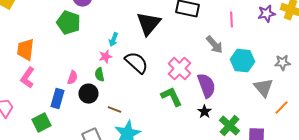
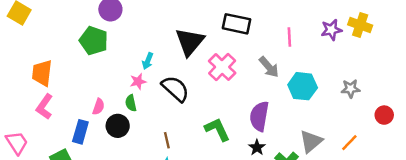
pink cross: (180, 69) -> (222, 67), moved
purple semicircle: (206, 86) -> (259, 116), turned -150
gray triangle: (264, 88) -> (311, 141), moved, turned 30
brown line: (114, 110) -> (167, 140), moved, turned 56

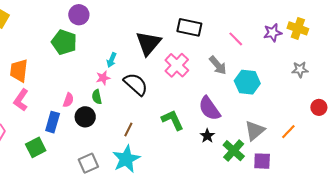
pink line: (289, 37) -> (236, 39), turned -42
gray star: (351, 89) -> (300, 69), moved
purple semicircle: (259, 116) -> (209, 108), turned -45
brown line: (167, 140) -> (128, 129), turned 40

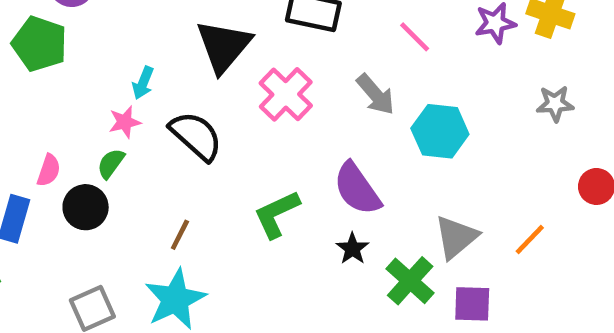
green semicircle: (97, 97) -> (111, 163), turned 48
green L-shape: (173, 120) -> (277, 214), turned -90

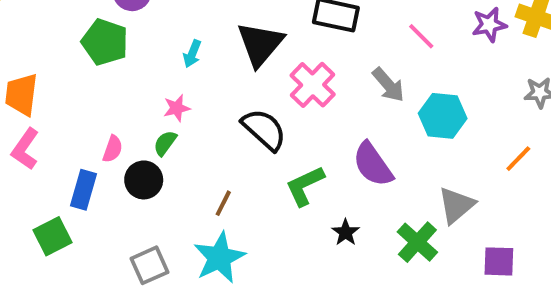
cyan arrow: (143, 83) -> (192, 54), moved
black semicircle: (196, 136) -> (264, 129), moved
orange line: (530, 239) -> (518, 159), moved
black star: (353, 249) -> (346, 232), moved
purple square: (472, 304) -> (499, 261), moved

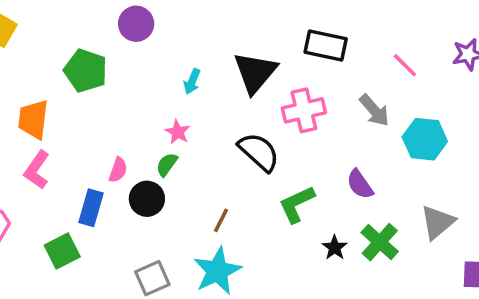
green pentagon: (105, 42) -> (86, 71), moved
pink cross: (313, 85) -> (304, 110), turned 33
pink star: (177, 108) -> (178, 132), turned -30
purple semicircle: (373, 164) -> (360, 184), size x0.7
green cross: (417, 242) -> (380, 242), moved

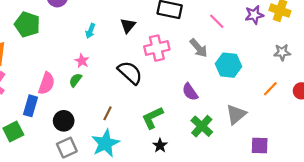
black triangle: (255, 72) -> (128, 26), size x0.6
pink semicircle: (118, 170) -> (47, 83), size x1.5
black circle: (147, 199) -> (64, 121), moved
green L-shape: (297, 204) -> (153, 118), moved
black star: (335, 247) -> (160, 145), moved

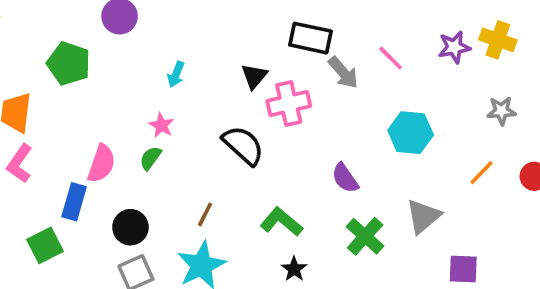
black triangle: (128, 26) -> (254, 76), moved
gray arrow: (199, 48) -> (343, 73), moved
green L-shape: (153, 118) -> (281, 222), turned 65

